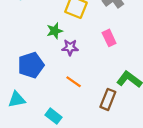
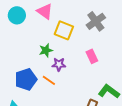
orange line: (74, 82) -> (49, 80), moved

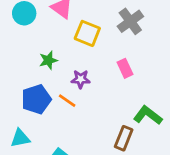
green star: (46, 50) -> (48, 60), moved

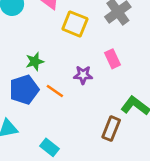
green star: (48, 60) -> (35, 62), moved
purple star: (81, 79) -> (83, 75), moved

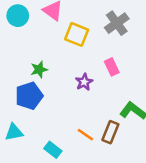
purple star: (83, 75) -> (84, 82), turned -30
orange line: (55, 91) -> (85, 135), moved

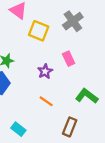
brown rectangle: (110, 132) -> (70, 127), moved
orange line: (85, 135) -> (46, 101), moved

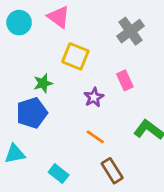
yellow square: (39, 31) -> (75, 56), moved
brown rectangle: (70, 127) -> (112, 171), moved, turned -54

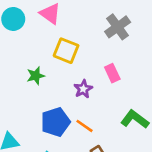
blue pentagon: (32, 113) -> (55, 122), moved

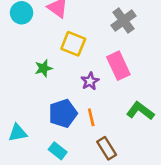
pink rectangle: (112, 73) -> (118, 66), size x1.5
orange line: (85, 126) -> (91, 117), turned 42

